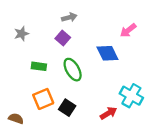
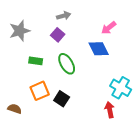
pink arrow: (128, 30) -> (109, 28), moved
gray star: (21, 34) -> (20, 31), size x1.5
red arrow: (109, 113) -> (110, 110), moved, turned -70

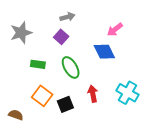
orange square: (40, 91) -> (42, 96), turned -30
black square: (62, 99) -> (65, 104), turned 35
red arrow: (110, 110) -> (93, 94), moved

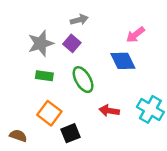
gray star: (21, 33) -> (41, 43), moved
red arrow: (93, 94) -> (109, 111), turned -70
black square: (65, 104) -> (71, 133), moved

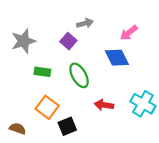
gray arrow: (79, 20) -> (85, 23), moved
gray star: (41, 43) -> (23, 41), moved

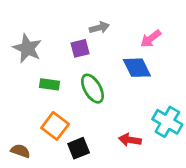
gray star: (23, 41) -> (27, 48), turned -30
purple square: (68, 41) -> (80, 48), turned 35
red arrow: (104, 105) -> (130, 140), moved

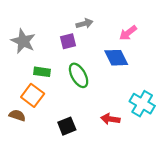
orange square: (55, 126) -> (33, 95), moved
brown semicircle: (20, 151) -> (17, 115), moved

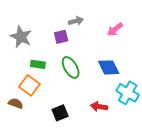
blue diamond: (116, 58) -> (109, 67), moved

